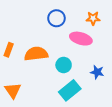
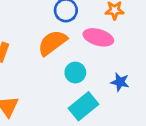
orange semicircle: (36, 54) -> (52, 43), moved, turned -30

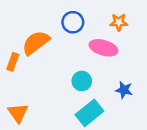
orange semicircle: (52, 43) -> (36, 43), moved

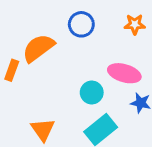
pink ellipse: (103, 48) -> (124, 73), moved
orange triangle: (18, 113) -> (43, 130), moved

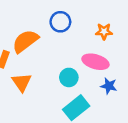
orange star: (135, 24) -> (104, 31), moved
orange triangle: (43, 130) -> (22, 82), moved

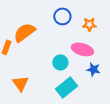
blue circle: (60, 22) -> (62, 16), moved
orange triangle: (22, 82) -> (20, 83), moved

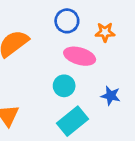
pink ellipse: (82, 49) -> (80, 56), moved

